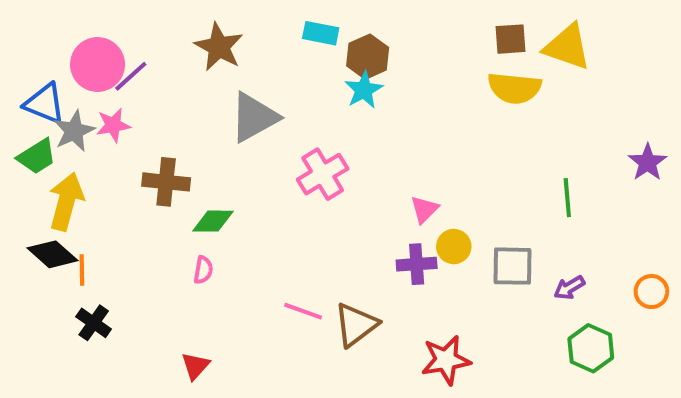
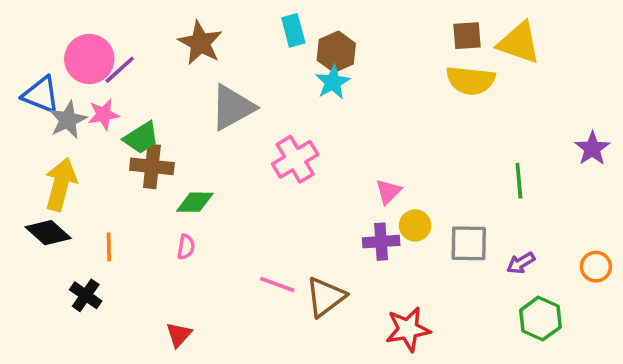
cyan rectangle: (321, 33) -> (293, 30), turned 64
green trapezoid: (37, 156) -> (141, 138), moved
orange line: (82, 270) -> (109, 247), moved

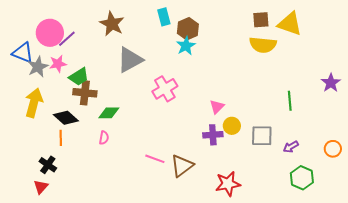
black diamond: (48, 233) -> (66, 118), moved
red triangle: (179, 335) -> (41, 187), moved

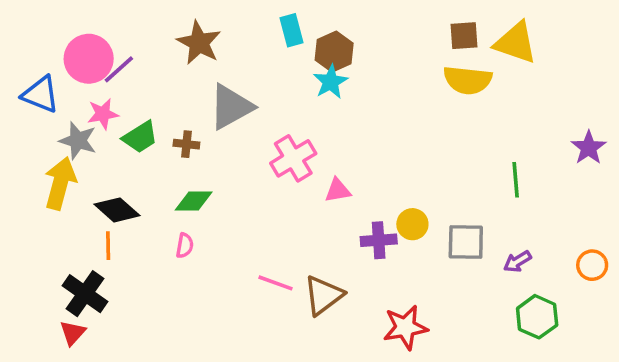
gray star: (38, 67) -> (78, 141), moved, turned -30
brown cross: (85, 93) -> (186, 144), moved, size x0.6
pink triangle: (217, 107) -> (338, 190), moved, turned 35
black cross: (48, 165) -> (85, 294), size x1.4

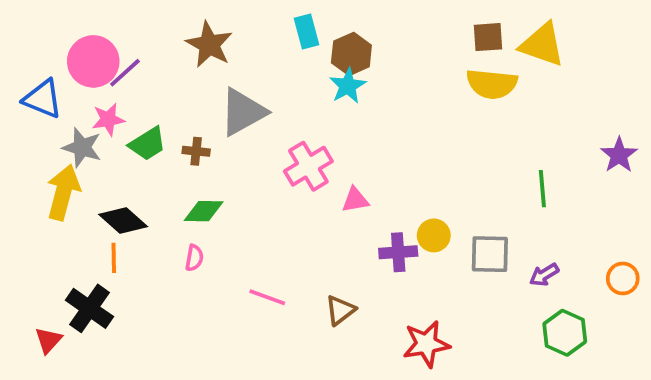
pink line: (275, 283) -> (267, 297), moved
brown triangle: (323, 295) -> (340, 310), size x0.7
red triangle: (73, 333) -> (48, 340), moved

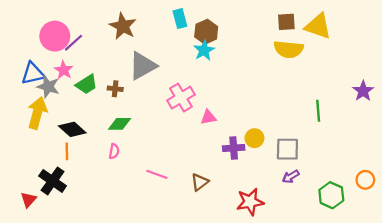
blue triangle: (43, 99) -> (33, 73), moved, turned -35
pink star: (108, 119) -> (64, 70), turned -30
purple arrow: (544, 275) -> (291, 177), moved
orange circle: (623, 278) -> (365, 180), moved

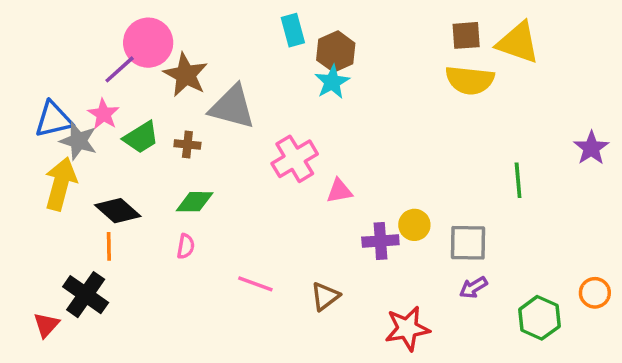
brown star: (123, 26) -> (186, 75), moved
pink circle: (55, 36) -> (148, 43), moved
gray triangle: (143, 66) -> (232, 107), turned 44

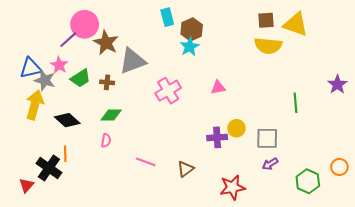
gray triangle: (232, 107) -> (133, 61), turned -36
pink triangle: (339, 191) -> (218, 87), moved
orange line: (109, 246) -> (65, 154), moved

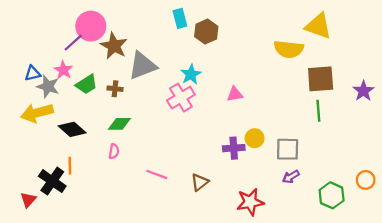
brown square: (266, 20) -> (321, 79), moved, size x1.5
cyan star: (190, 47) -> (191, 74), moved
blue triangle: (31, 68) -> (33, 73), size x0.7
yellow arrow: (35, 105) -> (37, 113), turned -120

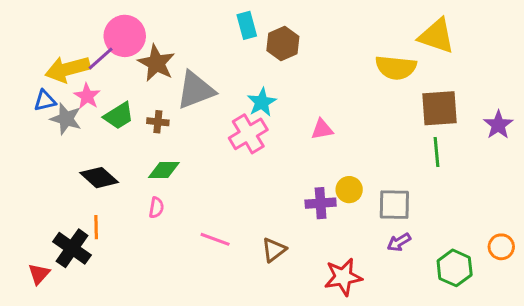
yellow arrow: (37, 113) -> (68, 69), moved

